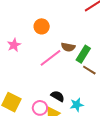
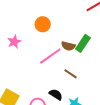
green rectangle: (83, 54) -> (83, 43), moved
brown line: (89, 70) -> (71, 74), moved

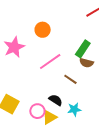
pink star: (14, 42) -> (14, 47), size x1.5
brown semicircle: (68, 46) -> (86, 63), moved

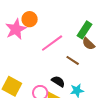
orange circle: (43, 30) -> (30, 19), moved
brown semicircle: (86, 63) -> (88, 44), turned 32

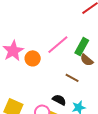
orange circle: (30, 19) -> (33, 58), moved
pink line: (52, 43) -> (58, 45), moved

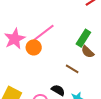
pink line: (58, 45) -> (44, 33), moved

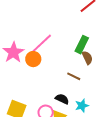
brown semicircle: (88, 52) -> (87, 58), turned -152

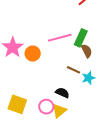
pink line: (42, 43) -> (60, 38), moved, turned 30
cyan star: (82, 106) -> (88, 78), moved

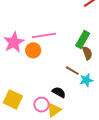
pink line: (60, 38) -> (44, 35), moved

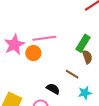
cyan star: (86, 80) -> (85, 93), moved
black semicircle: (59, 92) -> (53, 89), moved

